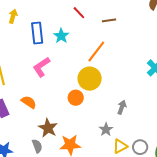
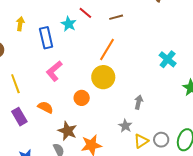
cyan star: (61, 36) -> (69, 24), moved
orange circle: (76, 98) -> (82, 98), moved

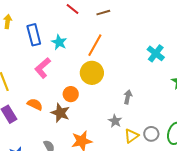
cyan star: (69, 24) -> (59, 42), moved
brown star: (67, 131) -> (60, 113), moved

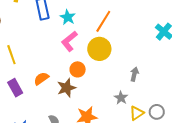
pink L-shape: (43, 68) -> (69, 41), moved
orange semicircle: (35, 104) -> (41, 79), turned -63
brown star: (60, 113) -> (67, 88), turned 30

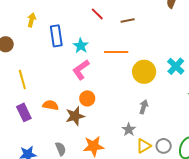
orange line: (103, 21) -> (116, 52), turned 55
yellow circle: (99, 49) -> (144, 72), moved
orange semicircle: (41, 79) -> (51, 105), turned 42

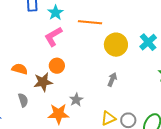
gray star: (129, 130) -> (76, 100), moved
gray semicircle: (61, 149) -> (23, 100), moved

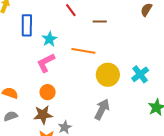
gray arrow: (112, 79) -> (102, 109), size x1.5
brown star: (43, 82) -> (43, 115), moved
gray semicircle: (23, 100) -> (11, 116), moved, turned -96

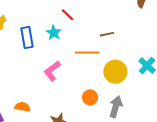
brown line: (100, 22) -> (107, 34), moved
cyan star: (49, 39) -> (54, 33), moved
orange circle: (48, 92) -> (90, 97), moved

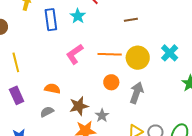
orange line: (87, 53) -> (110, 54), moved
orange semicircle: (23, 107) -> (52, 89), moved

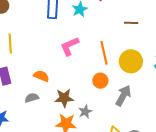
orange line: (110, 54) -> (104, 53), turned 65

